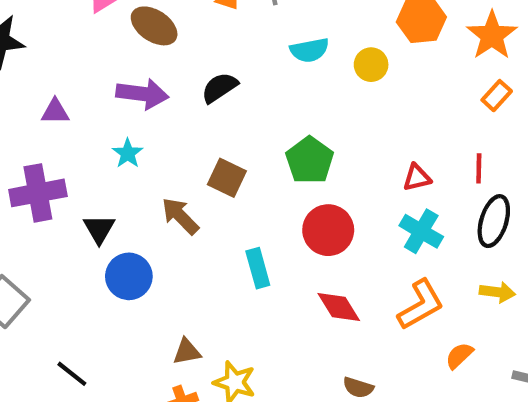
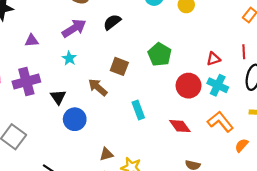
purple arrow: (142, 94) -> (74, 28), turned -35
red circle: (328, 230) -> (189, 86), moved
orange L-shape: (421, 305) -> (220, 122), turned -95

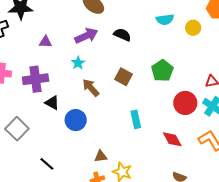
black semicircle: (112, 22) -> (122, 35), turned 54
brown arrow: (98, 87) -> (91, 88), moved
black triangle: (58, 97) -> (52, 103), moved, turned -35

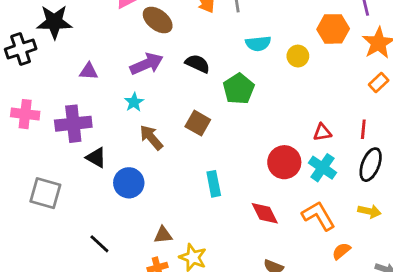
green pentagon: (162, 71) -> (239, 89), moved
gray square: (17, 129) -> (45, 193), turned -30
black line: (47, 164) -> (99, 244), moved

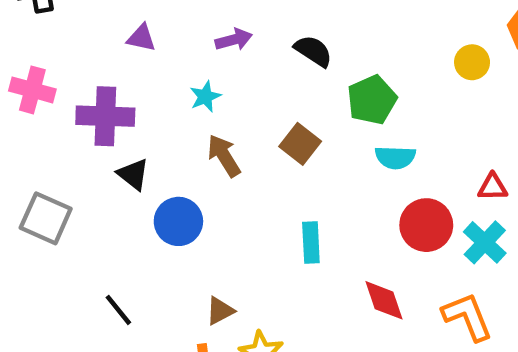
cyan semicircle: (258, 44) -> (395, 157), moved
purple arrow: (147, 64) -> (234, 40), size x0.7
brown triangle: (163, 235) -> (220, 311), turned -30

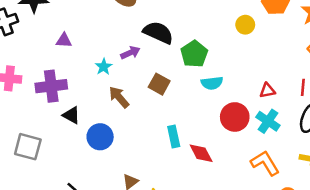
purple arrow: (234, 40) -> (130, 53), moved
black semicircle: (313, 51) -> (158, 33), size x1.4
red diamond: (384, 300) -> (201, 153), moved

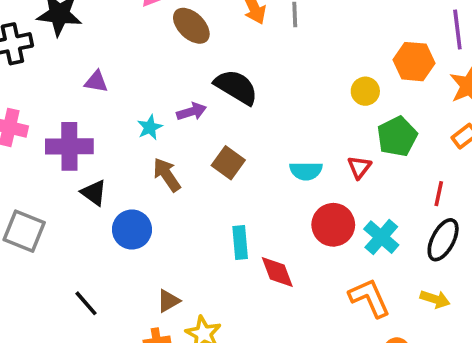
green pentagon: (194, 54) -> (397, 136), moved
red triangle: (267, 91) -> (359, 167), moved, turned -49

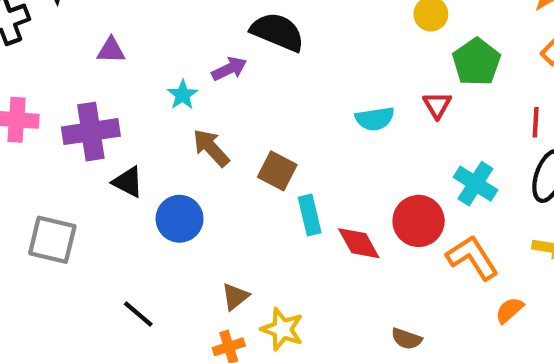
brown square: (228, 163) -> (277, 171), moved
red circle: (333, 225) -> (419, 221), moved

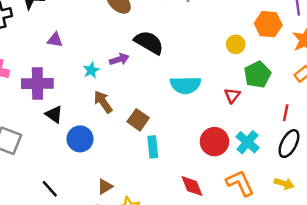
cyan semicircle: (375, 119) -> (185, 85), moved, size x1.4
red circle: (419, 221) -> (214, 142), moved
red diamond: (359, 243) -> (192, 186), moved

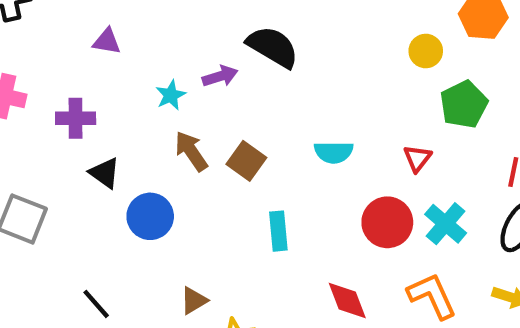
purple cross: (37, 84) -> (76, 118), size x0.7
cyan semicircle: (185, 85) -> (334, 152), moved, size x0.7
red triangle: (232, 95) -> (417, 158), moved
brown square: (138, 120) -> (246, 161), moved

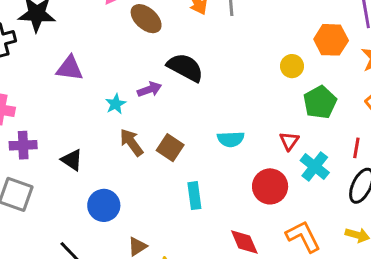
purple triangle: (107, 41) -> (70, 68), size x1.4
purple cross: (76, 118) -> (23, 145), moved
blue circle: (150, 216) -> (104, 205), moved
cyan cross: (446, 224) -> (315, 167), moved

